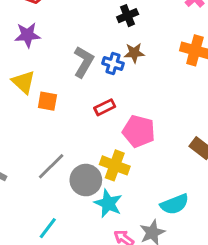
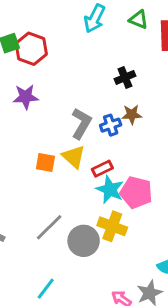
blue cross: (113, 63) -> (111, 125), turned -36
yellow triangle: (23, 82) -> (74, 157), moved
cyan star: (108, 203) -> (110, 190), moved

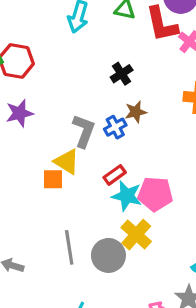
yellow triangle: (74, 157) -> (67, 162), moved
yellow cross: (112, 226) -> (136, 235), turned 32
gray line: (49, 227) -> (69, 247), turned -44

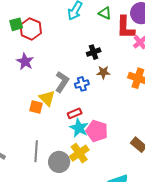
brown star: (136, 112) -> (103, 72), moved
purple star: (19, 113) -> (25, 62), turned 30

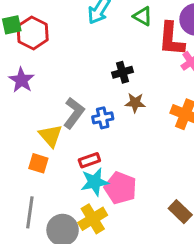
orange square: (36, 107) -> (38, 163), moved
cyan star: (79, 128) -> (95, 182), turned 30

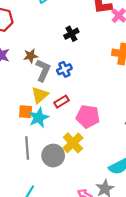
brown star: (135, 103) -> (31, 56), moved
yellow triangle: (51, 136) -> (40, 95), moved, turned 42
cyan star: (95, 182) -> (39, 118), moved

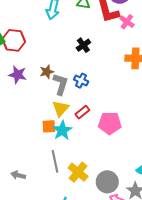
blue cross: (64, 69) -> (81, 81), turned -32
yellow cross: (73, 143) -> (78, 172), moved
gray circle: (53, 156) -> (107, 182), moved

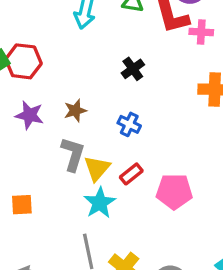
pink cross: (127, 22) -> (201, 32), turned -32
gray L-shape: (61, 84) -> (73, 154), moved
orange square: (49, 126) -> (22, 205), moved

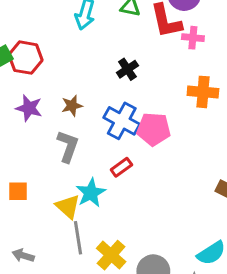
blue cross: (129, 124) -> (122, 121), size x1.6
yellow triangle: (97, 168) -> (68, 207), moved, turned -32
pink pentagon: (174, 191) -> (154, 129), moved

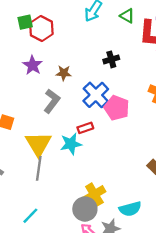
cyan star: (91, 193) -> (71, 144), moved
yellow triangle: (68, 207) -> (38, 144), size x1.4
yellow cross: (111, 255) -> (94, 194), moved

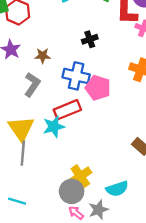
blue cross: (96, 95) -> (76, 76), turned -30
red rectangle: (85, 128) -> (67, 110), size x1.6
cyan line: (30, 216) -> (17, 201), turned 66

